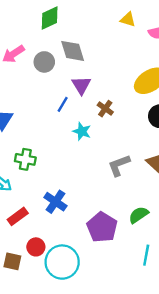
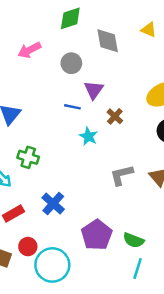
gray diamond: (73, 51) -> (108, 41), moved
gray circle: (44, 62) -> (71, 63), moved
blue line: (63, 104) -> (72, 107), turned 63
green semicircle: (139, 215) -> (134, 240), moved, turned -132

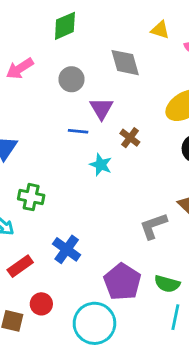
gray diamond: (108, 41) -> (125, 63), moved
gray L-shape: (122, 175) -> (153, 226), moved
cyan circle: (52, 265) -> (94, 323), moved

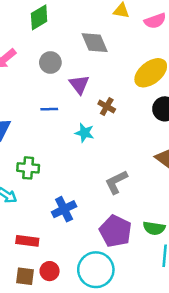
blue line: (78, 131) -> (49, 109), moved
gray L-shape: (153, 226) -> (116, 182), moved
blue cross: (67, 249) -> (64, 209), turned 35
red rectangle: (20, 266) -> (27, 241), moved, turned 50
red circle: (41, 304) -> (50, 271), moved

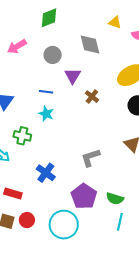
cyan star: (85, 133) -> (46, 114), moved
blue cross: (64, 209) -> (46, 173), turned -36

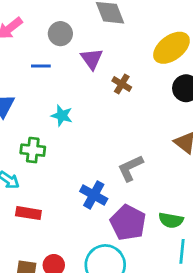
blue line: (46, 92) -> (41, 66), moved
blue cross: (46, 173) -> (94, 195), moved
red rectangle: (13, 193) -> (28, 213), moved

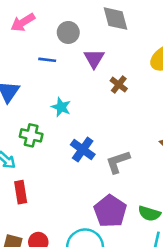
blue cross: (94, 195) -> (83, 149), moved
red rectangle: (28, 213) -> (21, 192), turned 65

